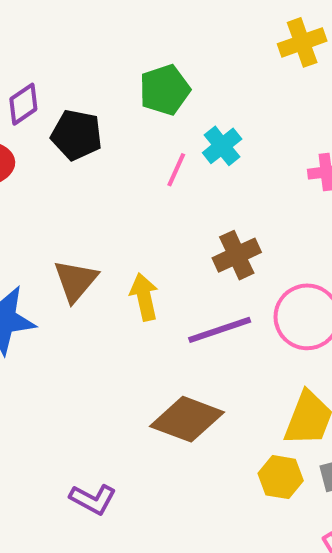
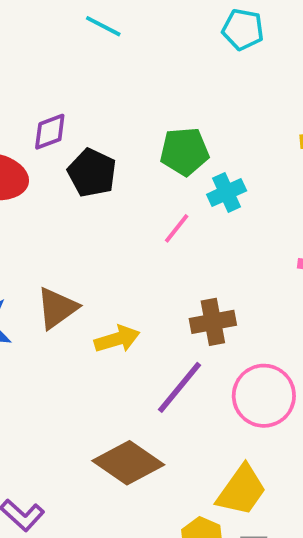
cyan cross: (222, 146) -> (227, 193), moved
yellow arrow: (144, 297) -> (117, 339), turned 72
purple line: (220, 330) -> (179, 387), turned -46

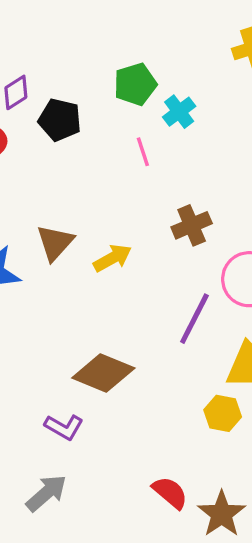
pink line: (177, 228) -> (143, 152), turned -44
purple line: (179, 387) -> (194, 319), moved
brown diamond: (128, 463) -> (103, 373), moved

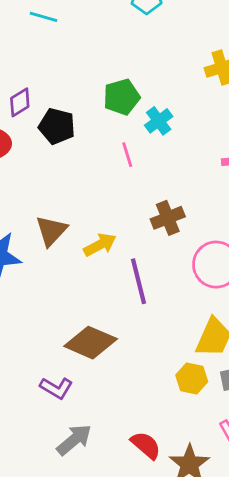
purple line: (194, 319) -> (138, 281), moved, turned -42
gray arrow: (46, 493) -> (74, 440), moved

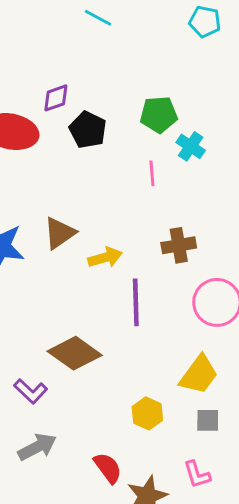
cyan cross: (159, 121) -> (191, 146), turned -32
yellow hexagon: (192, 378) -> (147, 413), moved

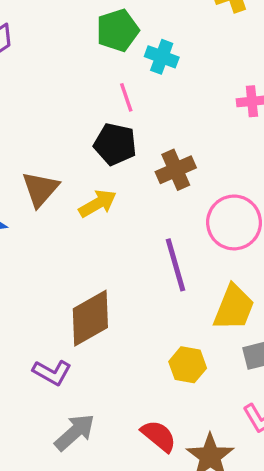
black pentagon: (88, 130) -> (115, 144), moved
purple line: (136, 302) -> (176, 265), moved
brown diamond: (75, 353) -> (90, 318), turned -51

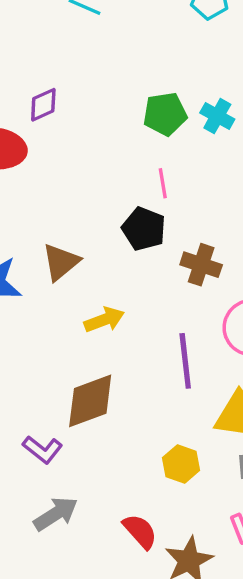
cyan cross: (162, 57) -> (217, 116), moved
brown cross: (176, 170) -> (201, 265), turned 33
yellow arrow: (98, 204) -> (104, 320), moved

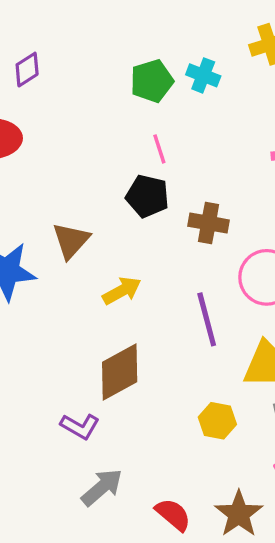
purple diamond: (43, 105) -> (27, 70), moved
red semicircle: (140, 531) -> (173, 515), moved

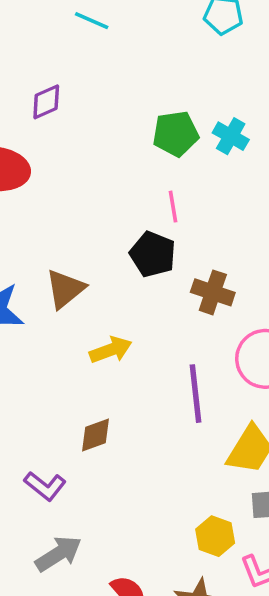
brown diamond: (120, 372) -> (95, 435), size x0.6
yellow hexagon: (217, 421) -> (215, 536), moved

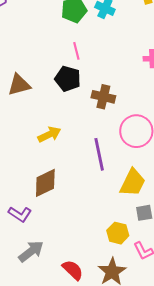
brown triangle: (65, 289) -> (19, 85), moved, turned 30
brown diamond: (95, 435) -> (45, 183), size x1.4

